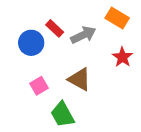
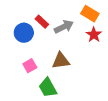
red star: (122, 57) -> (94, 35), moved
brown triangle: (79, 79) -> (61, 61), turned -36

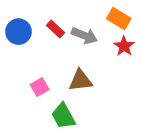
gray arrow: (64, 27) -> (84, 36), turned 48
blue circle: (24, 33) -> (18, 32), moved

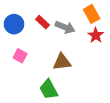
orange rectangle: (119, 18) -> (92, 14), turned 30
pink square: (40, 87) -> (20, 56), moved, turned -32

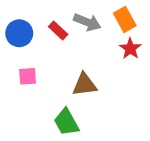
gray arrow: (65, 27) -> (87, 22), moved
pink square: (20, 56) -> (28, 76), turned -32

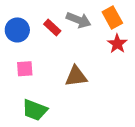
green trapezoid: (66, 122) -> (35, 110), moved, turned -40

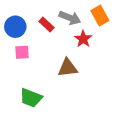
red star: (117, 44) -> (83, 39), moved
pink square: (25, 69) -> (22, 52), moved

